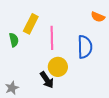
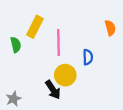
orange semicircle: (98, 17) -> (110, 28), moved, turned -128
blue semicircle: (85, 47) -> (88, 57), moved, size x0.6

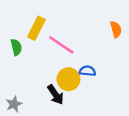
pink line: (59, 42) -> (61, 45), turned -55
blue semicircle: (88, 57) -> (87, 71), moved, turned -84

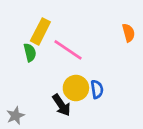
green semicircle: (16, 47) -> (30, 53), moved
blue semicircle: (87, 71) -> (97, 89), moved, turned 77

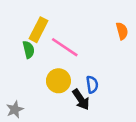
yellow circle: (76, 88) -> (58, 81), moved
black arrow: (61, 105) -> (81, 99), moved

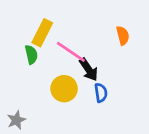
orange semicircle: (122, 31) -> (123, 35), moved
black arrow: (81, 99) -> (89, 70), moved

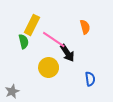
orange semicircle: (123, 35) -> (85, 27), moved
blue semicircle: (101, 93) -> (90, 79), moved

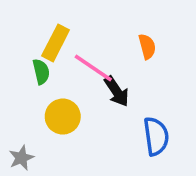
yellow circle: (49, 67) -> (63, 117), moved
blue semicircle: (90, 79) -> (156, 136), size x1.5

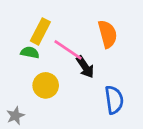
orange semicircle: (147, 46) -> (107, 34), size x1.5
green semicircle: (41, 72) -> (30, 52), turned -66

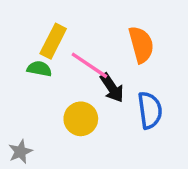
yellow circle: (46, 85) -> (81, 119), moved
blue semicircle: (114, 100) -> (150, 110), moved

